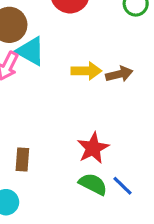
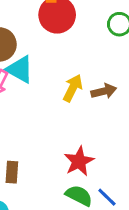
yellow arrow: (86, 71) -> (73, 88), turned -64

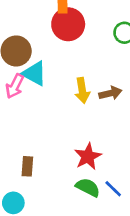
yellow arrow: (73, 88) -> (82, 90), turned 145

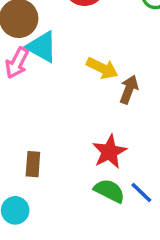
yellow arrow: (82, 90) -> (102, 68), turned -55
brown arrow: (110, 93) -> (129, 89), moved, turned -55

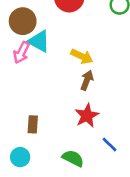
brown arrow: (129, 89) -> (87, 80), moved
green semicircle: (109, 191) -> (73, 158), moved

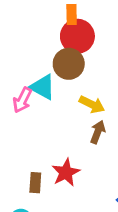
brown circle: (23, 21) -> (69, 64), moved
red star: (87, 116) -> (66, 173), moved

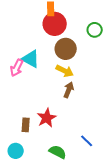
brown circle: (69, 64) -> (66, 49), moved

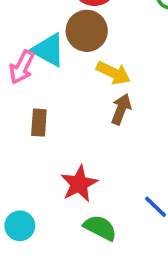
brown circle: (66, 49) -> (87, 31), moved
red star: (47, 118) -> (79, 184), moved
brown rectangle: (26, 125) -> (39, 123), moved

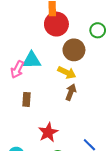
brown circle: (87, 31) -> (74, 50), moved
cyan triangle: (48, 50) -> (32, 60), turned -30

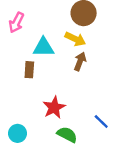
cyan triangle: (32, 60) -> (43, 47), moved
pink arrow: (17, 69) -> (16, 23), moved

